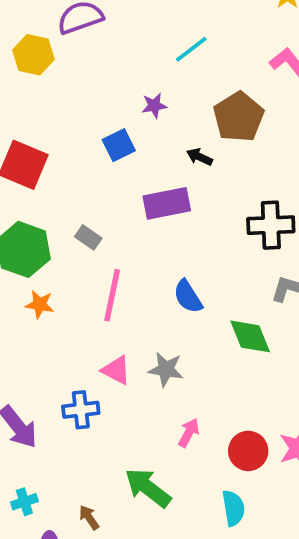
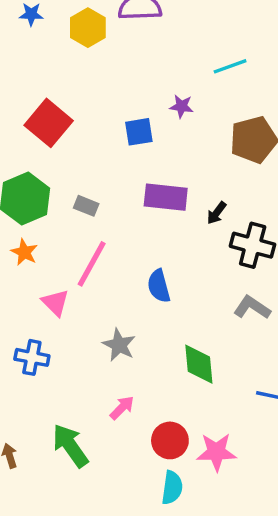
black arrow: (199, 157) -> (217, 213), moved, turned -95
gray rectangle: (88, 237) -> (86, 206), turned -30
green diamond: (250, 336) -> (199, 364), moved
pink triangle: (116, 370) -> (55, 303), moved
cyan semicircle: (233, 508) -> (172, 488), moved

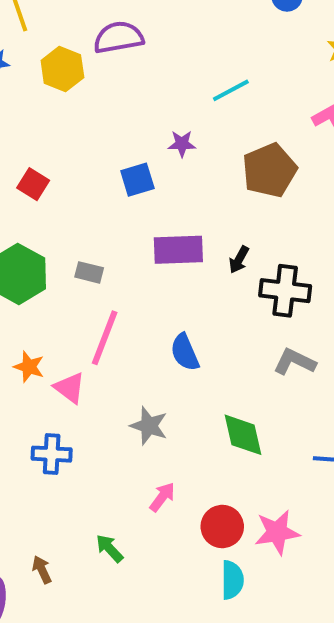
red square: (49, 123) -> (33, 184), size x0.6
orange star: (24, 252) -> (29, 367), moved
green arrow: (70, 446) -> (109, 548), size x0.6

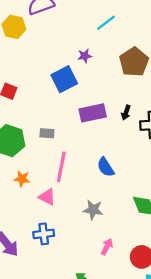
blue square: (137, 180) -> (64, 79), size x1.4
orange star: (29, 367) -> (22, 179), moved

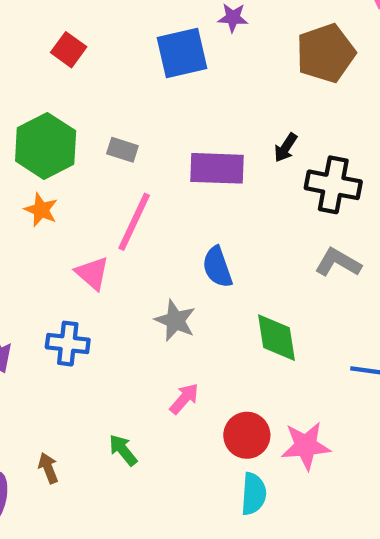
purple rectangle: (93, 113) -> (217, 168), moved
blue semicircle: (106, 167) -> (217, 267), moved
orange star: (22, 179) -> (41, 210), moved

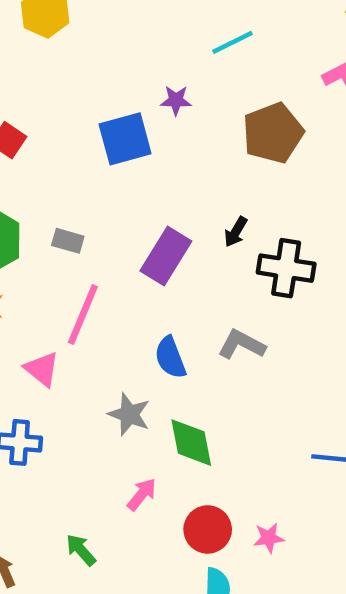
purple rectangle: (217, 168) -> (166, 256), turned -58
gray L-shape: (338, 263) -> (242, 345), moved
green diamond: (276, 338) -> (191, 443), moved
pink star: (306, 446) -> (269, 538), size x0.6

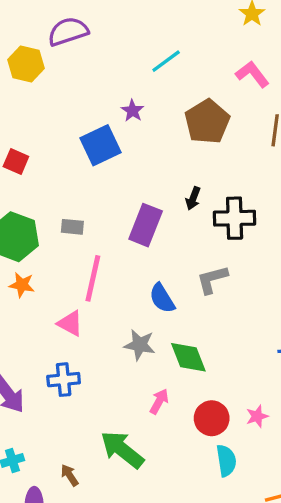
purple star: (176, 100) -> (133, 111), turned -30
gray L-shape: (242, 345) -> (212, 279), turned -32
green arrow: (81, 550) -> (122, 450), size x1.8

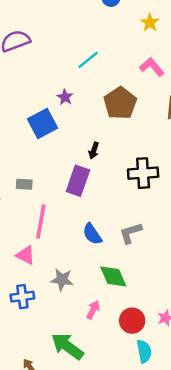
black arrow: (193, 198) -> (94, 151), moved
gray L-shape: (212, 279) -> (131, 233), moved
gray star: (140, 345) -> (62, 280), moved

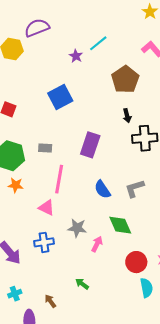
purple star: (65, 97) -> (76, 56), moved
black arrow: (94, 151) -> (127, 116), moved, turned -32
pink arrow: (93, 310) -> (97, 244), moved
green arrow: (67, 346) -> (82, 284), size x0.5

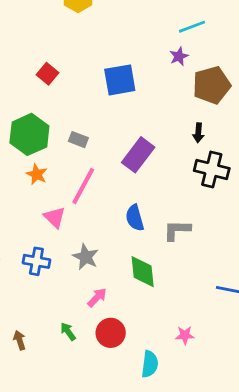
purple star: (76, 56) -> (179, 56), moved
orange star: (16, 185) -> (37, 174), moved
pink arrow: (97, 244) -> (97, 297), moved
red circle: (136, 262) -> (111, 333), moved

